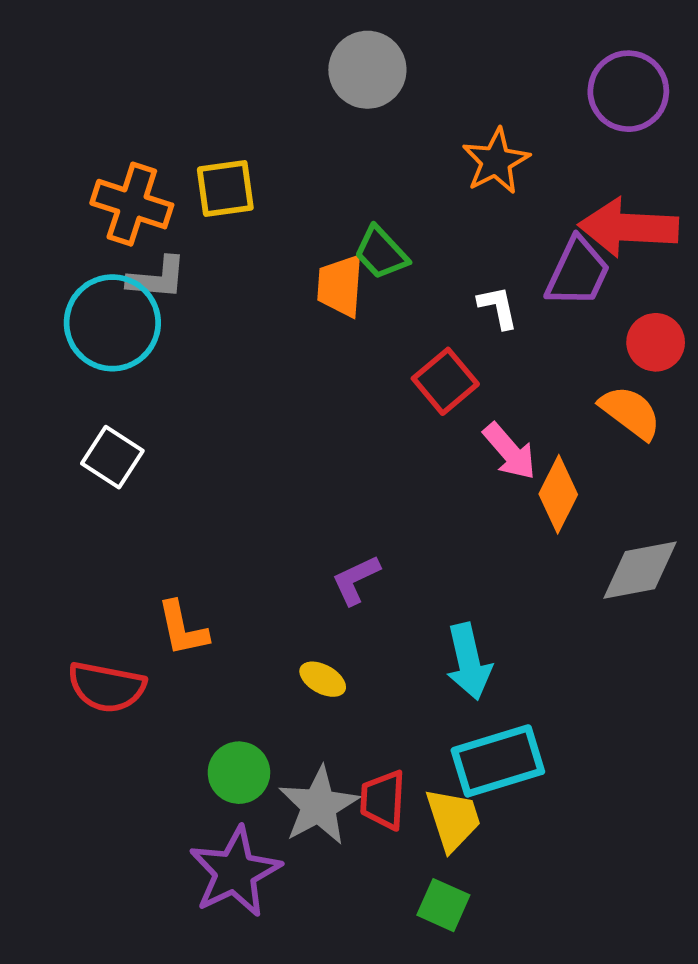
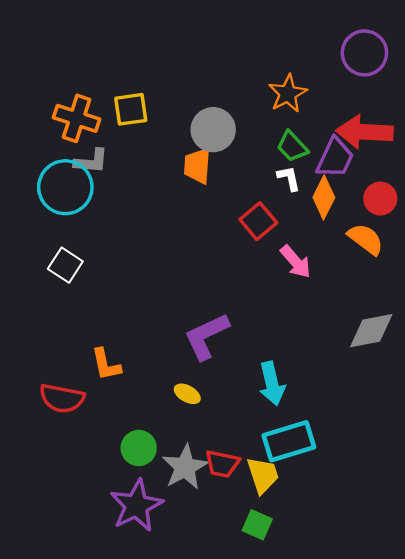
gray circle: (367, 70) -> (213, 130), moved
green trapezoid: (381, 253) -> (292, 147), moved
orange diamond: (558, 494) -> (324, 197), moved
purple L-shape: (356, 580) -> (206, 336), size x1.6
red trapezoid: (383, 800) -> (222, 464), turned -81

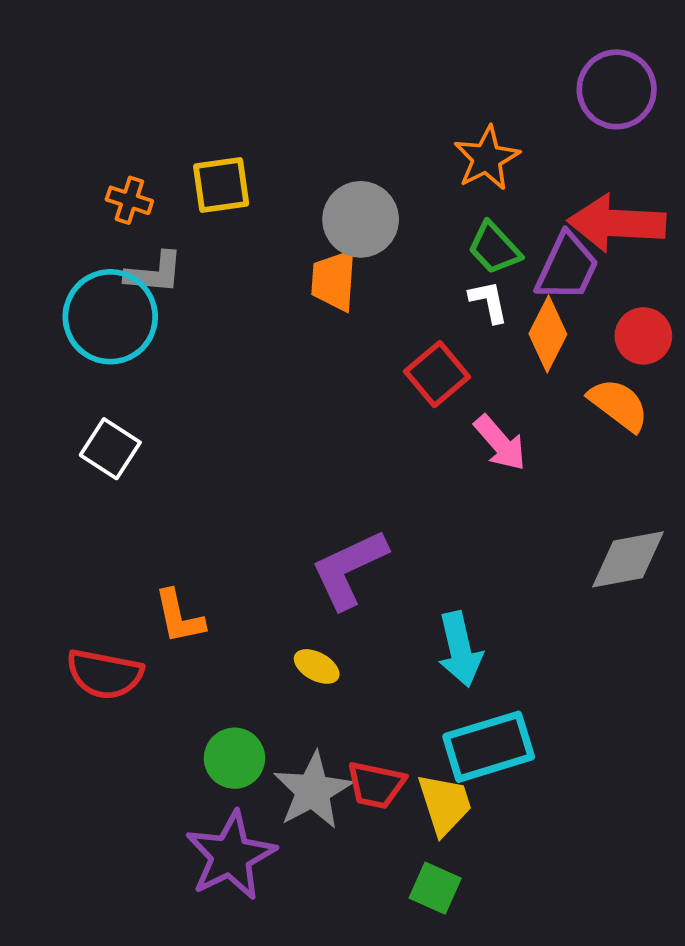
orange cross: (77, 118) -> (129, 200), size x0.6

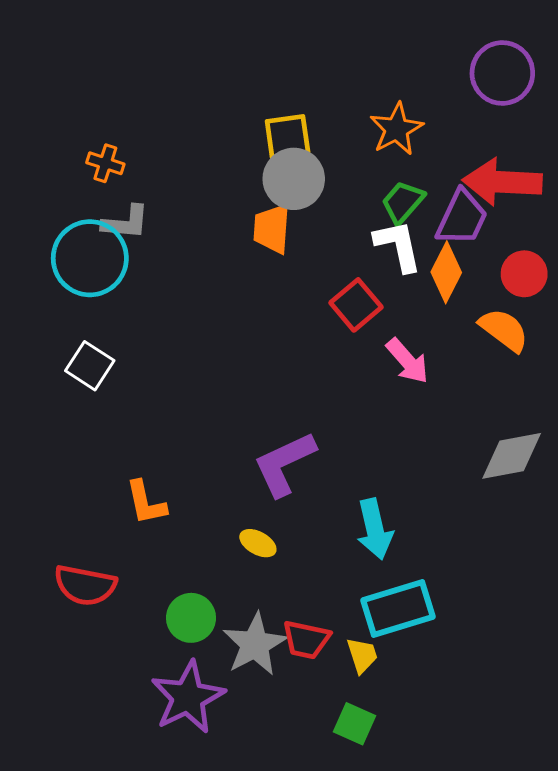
yellow square: (221, 185) -> (288, 137), moved
green trapezoid: (494, 248) -> (403, 202), turned 84
white L-shape: (489, 302) -> (398, 246), size x1.5
red semicircle: (105, 674) -> (85, 585), moved
yellow trapezoid: (445, 804) -> (362, 655), size x0.7

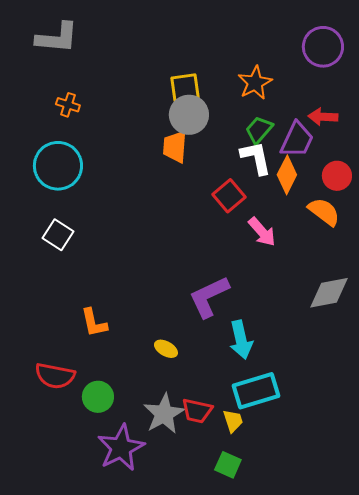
red arrow: (502, 182) -> (323, 117), size x0.6
gray L-shape: (126, 222) -> (57, 38), moved, size x1.4
purple L-shape: (284, 464) -> (209, 297), moved
green circle: (191, 618) -> (98, 397), moved

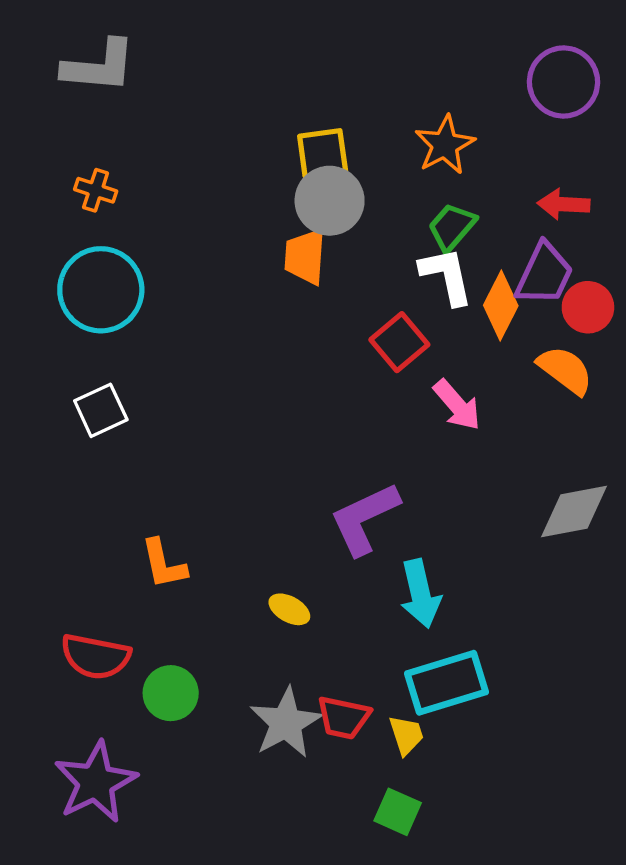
orange cross: (68, 105) -> (96, 190), moved
purple trapezoid: (297, 140) -> (544, 274), moved
white square: (58, 235) -> (101, 410), turned 32
purple star: (121, 448) -> (96, 782), moved

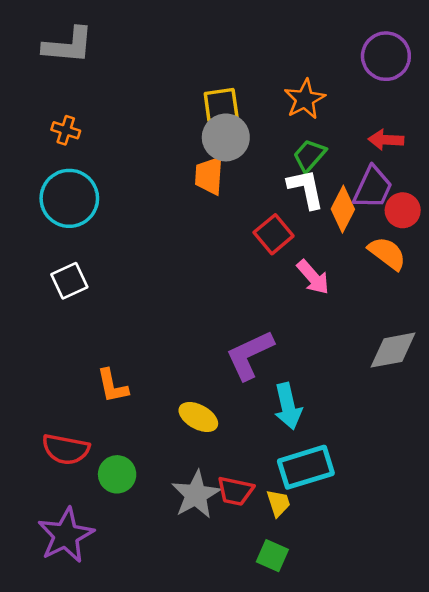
yellow ellipse: (289, 609) -> (198, 417), size x1.4

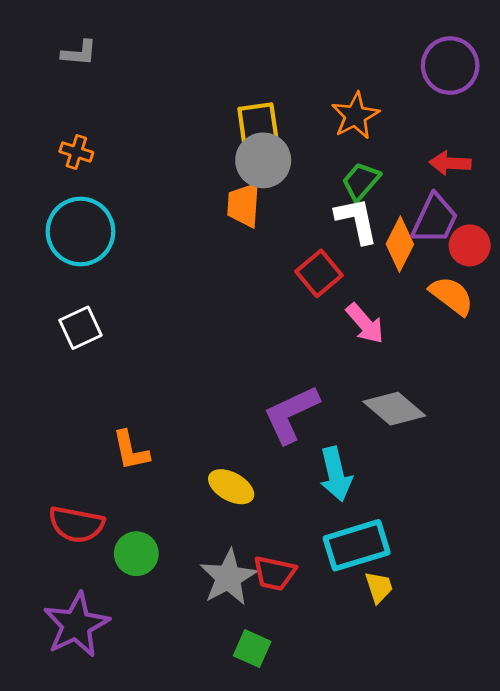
gray L-shape: (68, 45) -> (79, 53), size x0.6
gray diamond: (393, 350) -> (394, 409), moved, turned 51
yellow trapezoid: (278, 503) -> (379, 587), moved
green square: (272, 556) -> (252, 649), moved

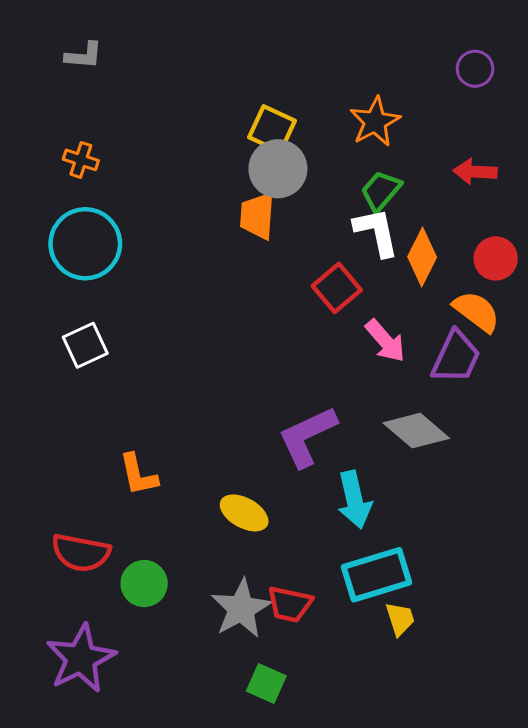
purple circle: (450, 66) -> (475, 69), size x0.6
yellow square: (258, 123) -> (272, 129), turned 33
purple trapezoid: (435, 219) -> (456, 357), moved

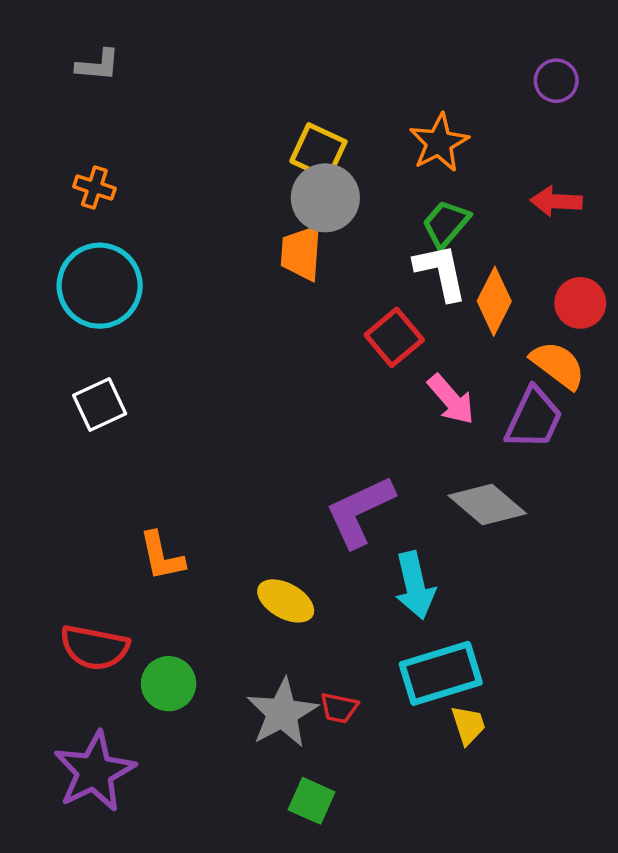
red trapezoid: (290, 604) -> (339, 708), size x0.7

